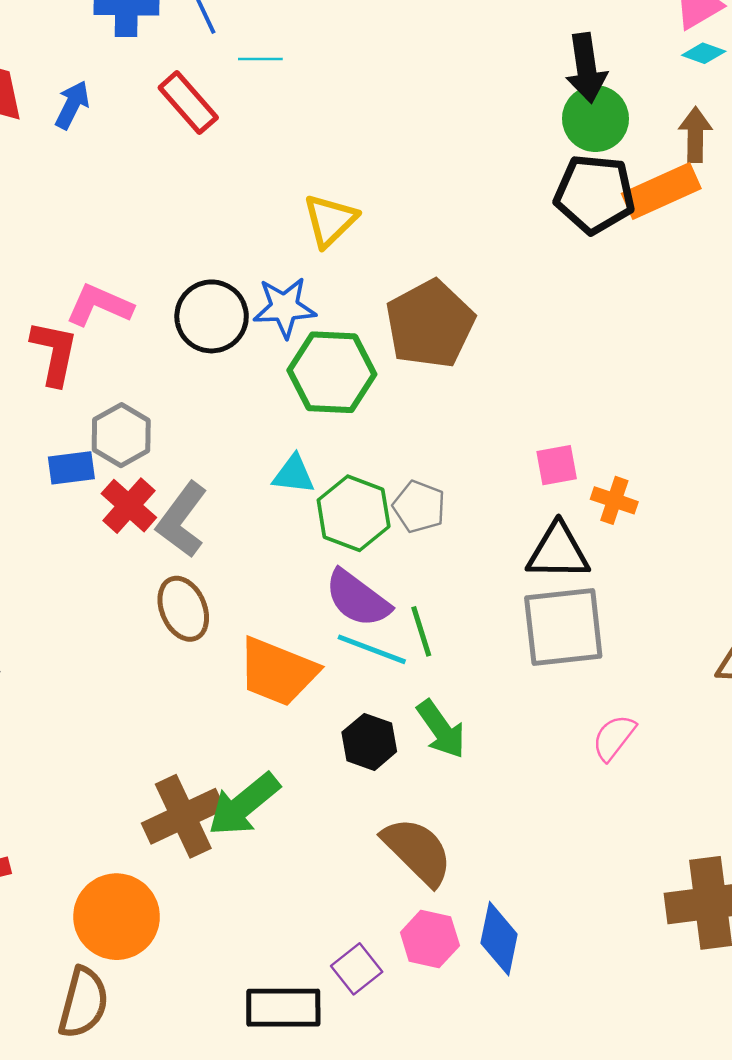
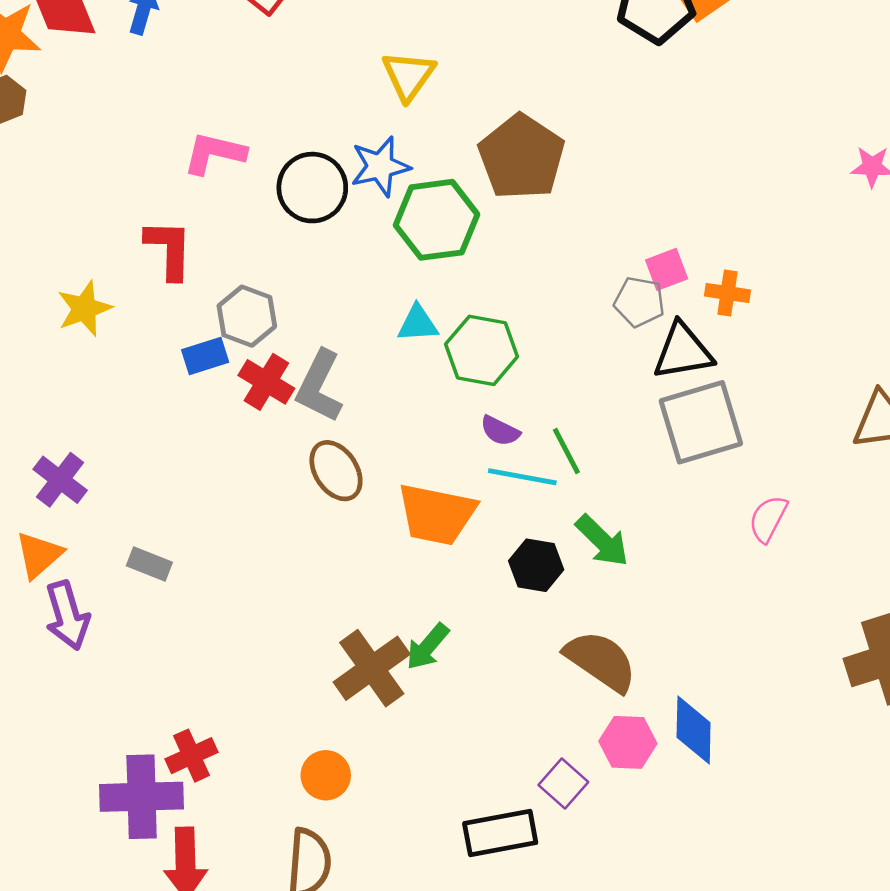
pink L-shape: (99, 305) -> (214, 153), moved
gray pentagon: (419, 507) -> (639, 302), moved
purple semicircle: (357, 599) -> (500, 431), size x0.6
green arrow: (244, 805) -> (428, 647), size x0.7
orange circle: (117, 917) -> (326, 775), size x0.6

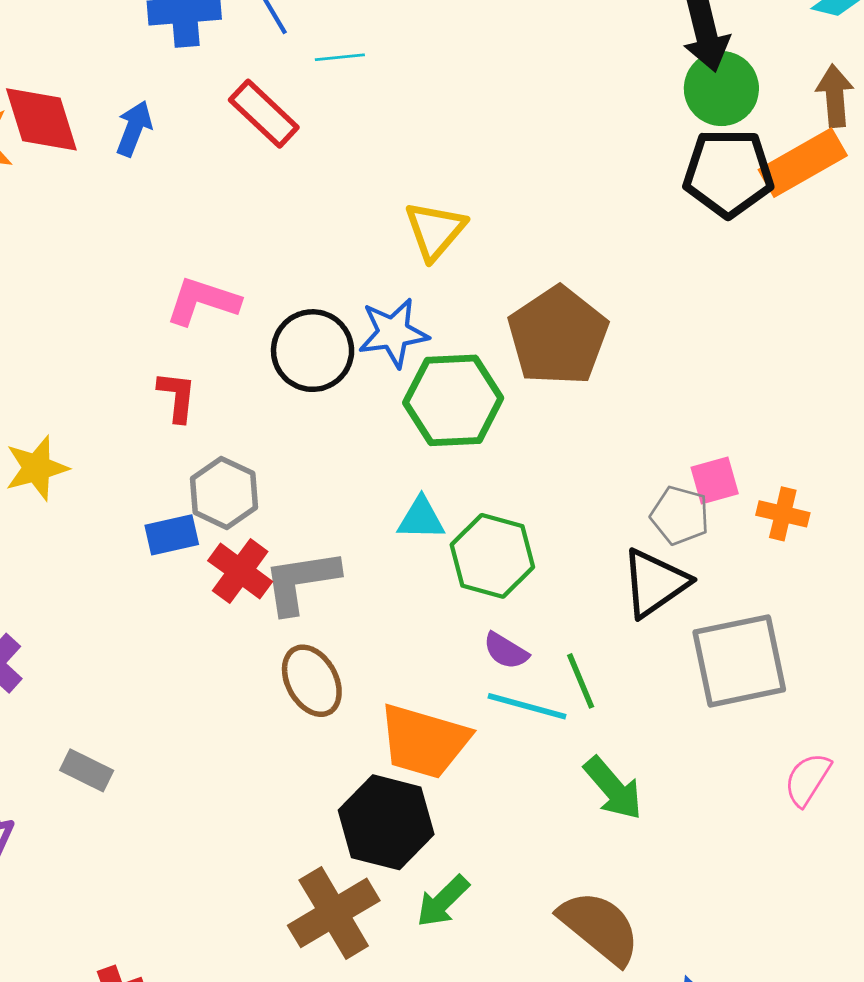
red L-shape: (169, 249) -> (177, 397), moved, size x0.7
black triangle: (683, 351) -> (655, 583), moved, turned -30
gray L-shape: (319, 386) -> (301, 581), turned 50
black hexagon: (536, 565) -> (386, 822), moved, size x1.5
green arrow: (428, 647) -> (443, 901), moved

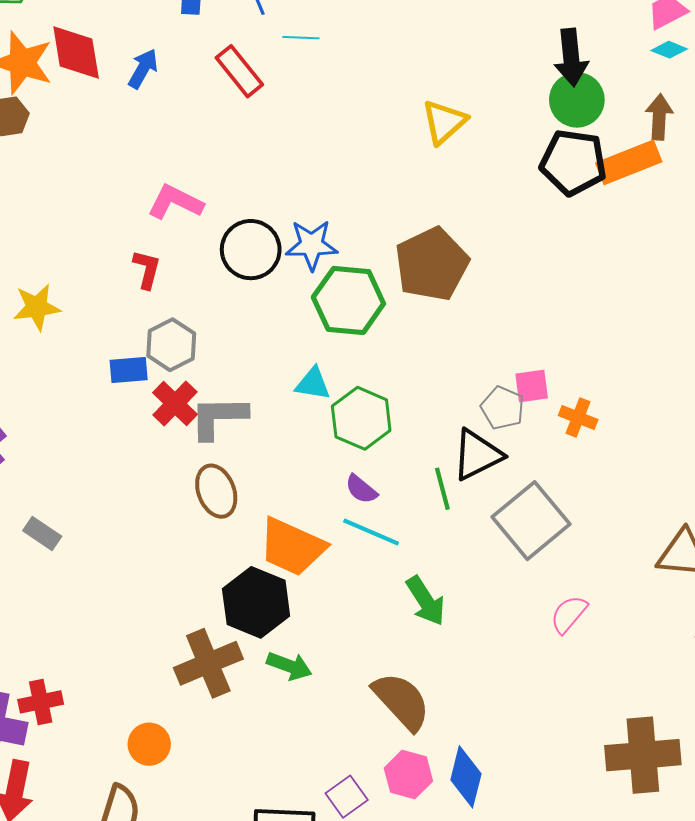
yellow triangle: (435, 230) -> (444, 122), moved
gray square: (739, 661) -> (531, 521), turned -36
green line: (581, 681) -> (442, 489), moved
green arrow: (443, 901) -> (289, 666), turned -123

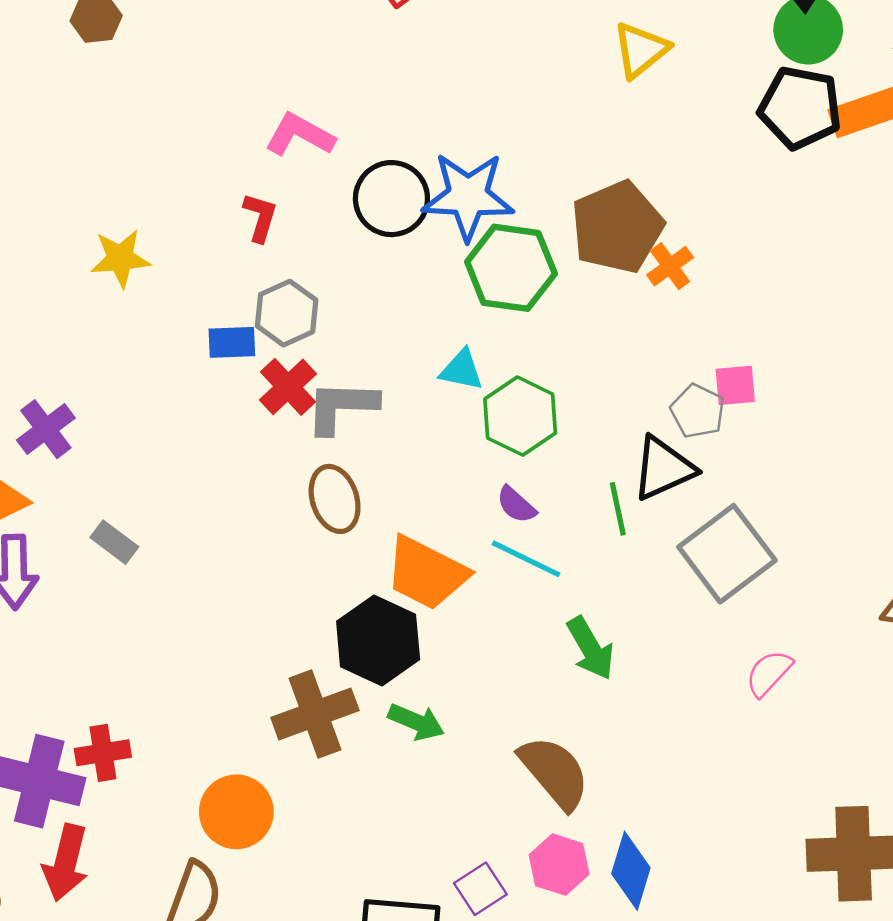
blue star: (312, 245) -> (468, 196), size x1.4
orange cross: (578, 417) -> (670, 266), moved, turned 30
orange circle: (149, 744) -> (236, 812), size x1.4

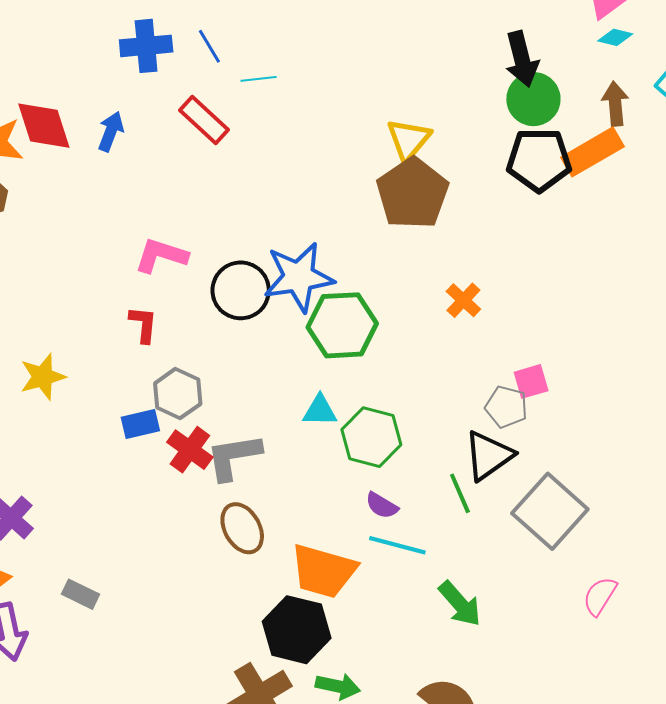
brown pentagon: (617, 227) -> (413, 193), moved

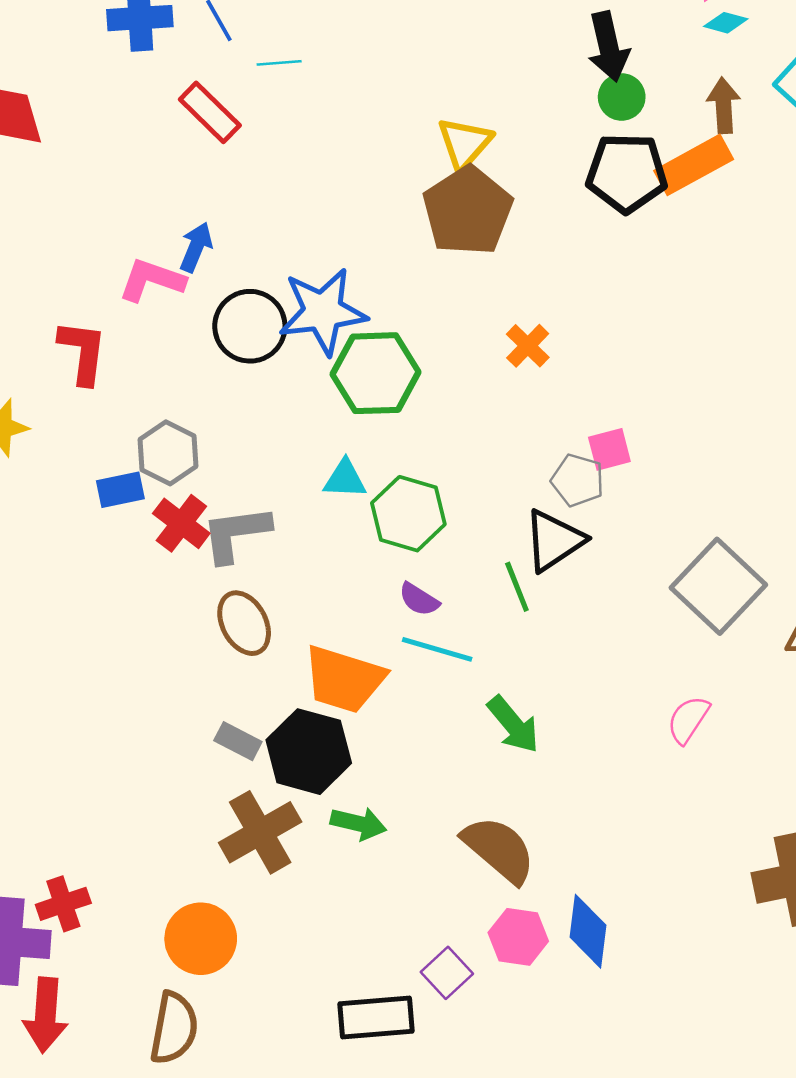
green circle: (533, 99) -> (622, 97), size x0.7
blue arrow: (111, 132) -> (196, 247), moved
red L-shape: (143, 324) -> (83, 352), moved, size x1.4
gray square: (550, 511) -> (718, 586), moved
gray rectangle: (80, 594) -> (238, 741), moved

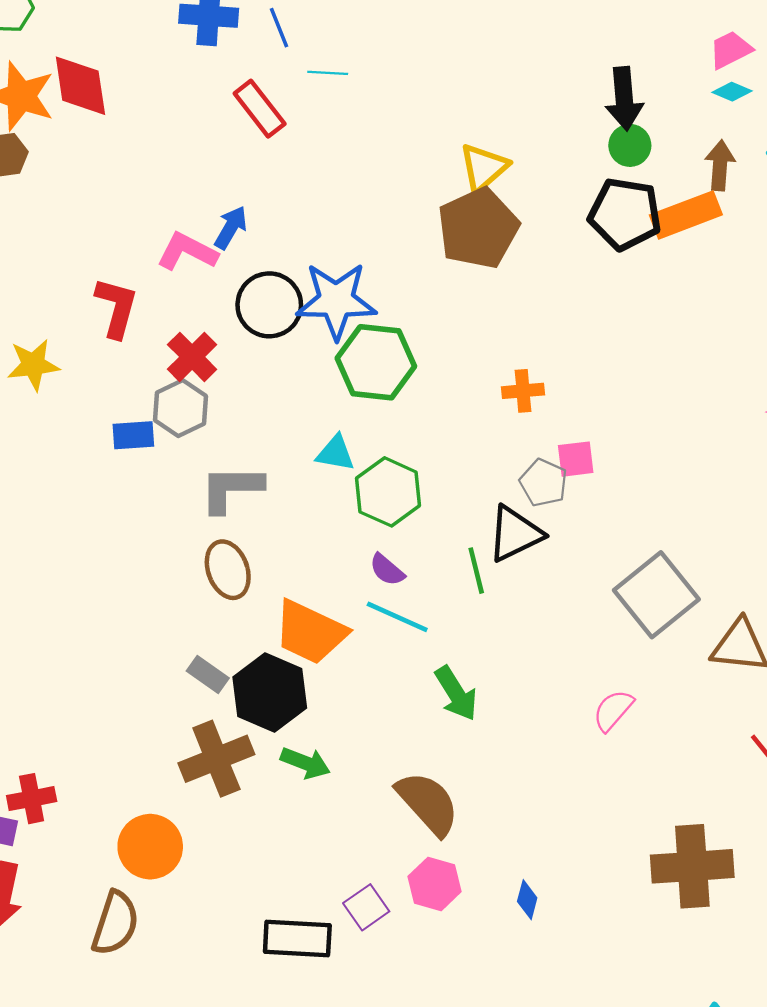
orange cross: (528, 346) -> (523, 391), moved, turned 33
red cross: (181, 523) -> (192, 357), moved
blue diamond: (588, 931) -> (527, 900), moved, size x0.6

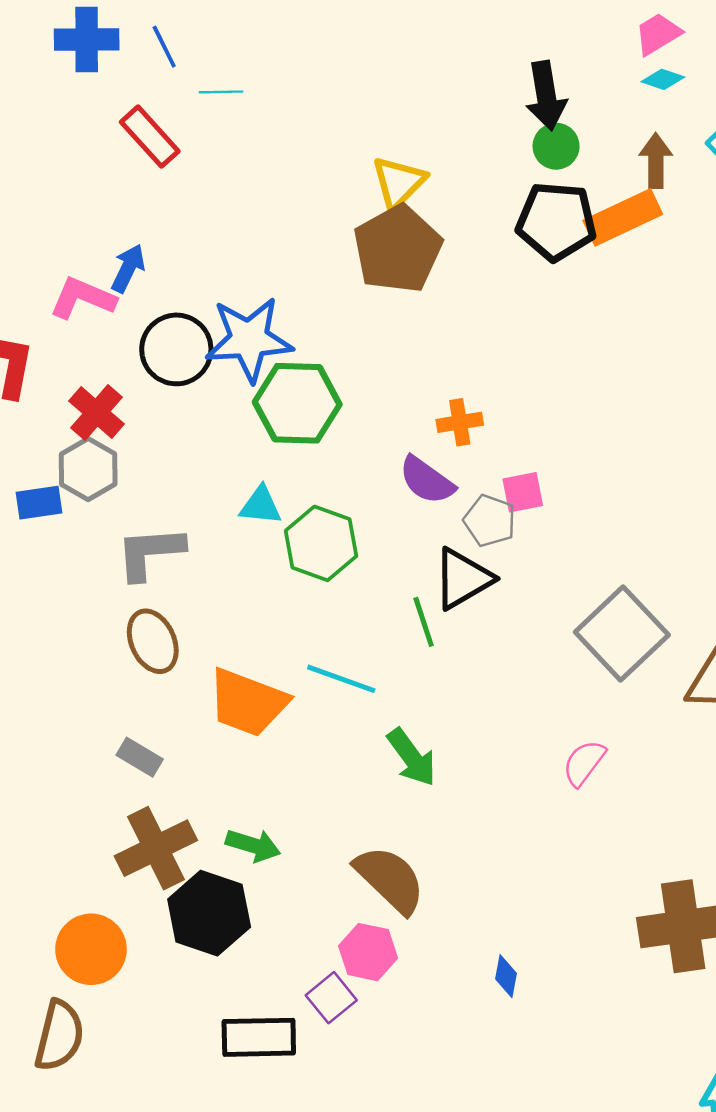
purple semicircle: (387, 570) -> (427, 480), moved, size x1.4
black hexagon: (270, 692) -> (209, 913), moved
pink hexagon: (435, 884) -> (368, 952), moved

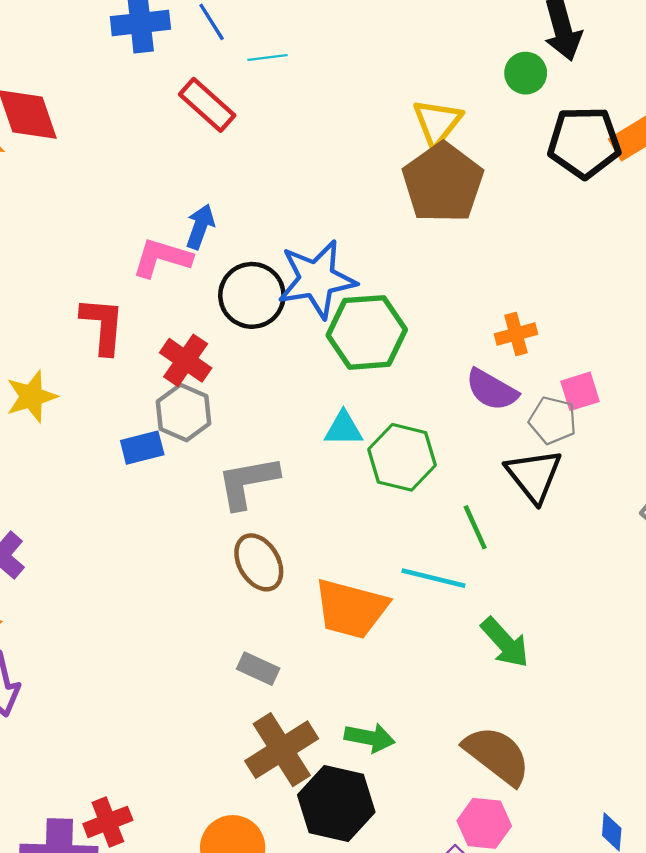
green circle: (556, 146) -> (526, 73), moved
black triangle: (463, 579) -> (534, 476), turned -32
green line: (424, 622) -> (475, 527), moved

